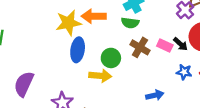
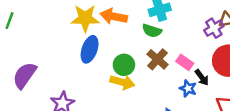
black arrow: (181, 44) -> (202, 78), moved
blue star: (184, 72) -> (188, 88), moved
yellow arrow: (100, 76) -> (122, 82), moved

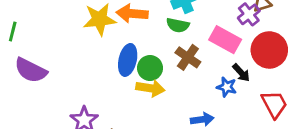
blue ellipse: (90, 49) -> (128, 60), moved
pink rectangle: (185, 62) -> (225, 40), moved, size x1.5
purple semicircle: (25, 75) -> (31, 70), moved, turned -92

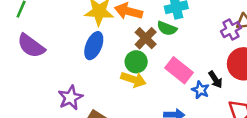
pink rectangle: (225, 40) -> (179, 70), moved
brown cross: (188, 57) -> (146, 38), moved
blue ellipse: (128, 60) -> (94, 46), moved

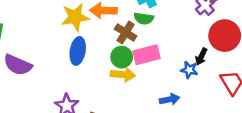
pink rectangle: (179, 70) -> (147, 55), moved, turned -40
black arrow: (215, 80) -> (201, 57), turned 72

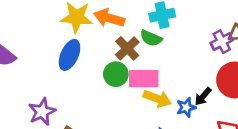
blue star: (189, 70) -> (186, 107), turned 30
yellow arrow: (123, 75) -> (157, 99), moved

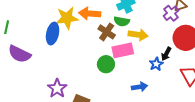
blue ellipse: (70, 55) -> (53, 34), moved
green circle: (116, 74) -> (106, 64), moved
yellow arrow: (157, 99) -> (138, 35), moved

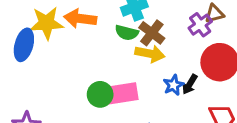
brown cross: (107, 32) -> (152, 33), moved
pink rectangle: (123, 50) -> (122, 93), moved
blue star: (156, 64) -> (173, 85), moved

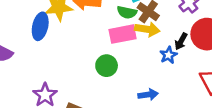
black arrow: (190, 84) -> (181, 41), moved
pink rectangle: (122, 93) -> (123, 34), moved

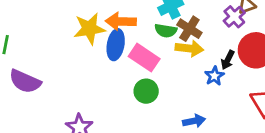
blue ellipse: (40, 26) -> (116, 45), moved
pink rectangle: (123, 34) -> (144, 58), moved, turned 48

